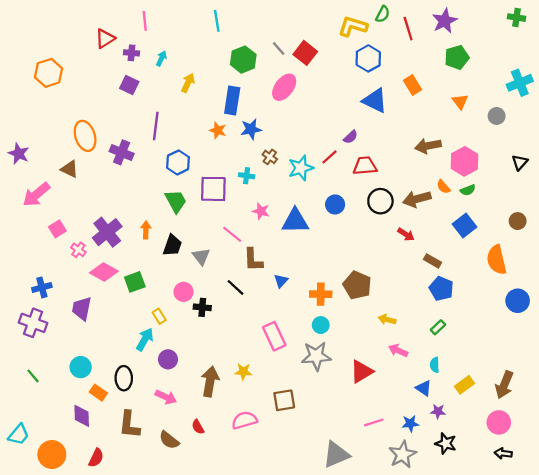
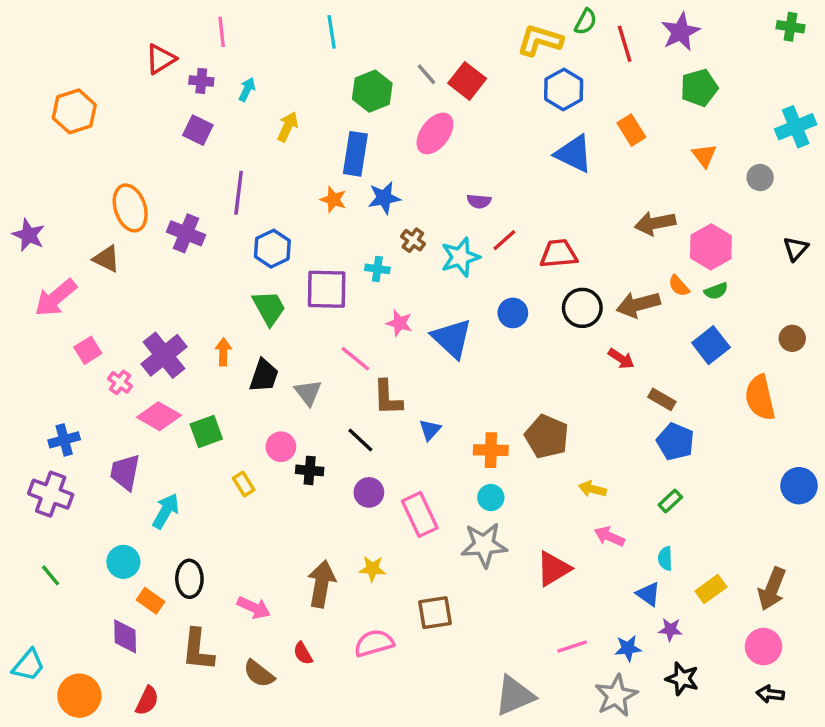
purple semicircle: (351, 137) -> (479, 201), moved, turned 48
blue triangle: (295, 221) -> (452, 338), turned 44
blue circle: (518, 301) -> (799, 486), moved
cyan arrow: (145, 339) -> (166, 511), moved
purple circle: (168, 359) -> (369, 492), moved

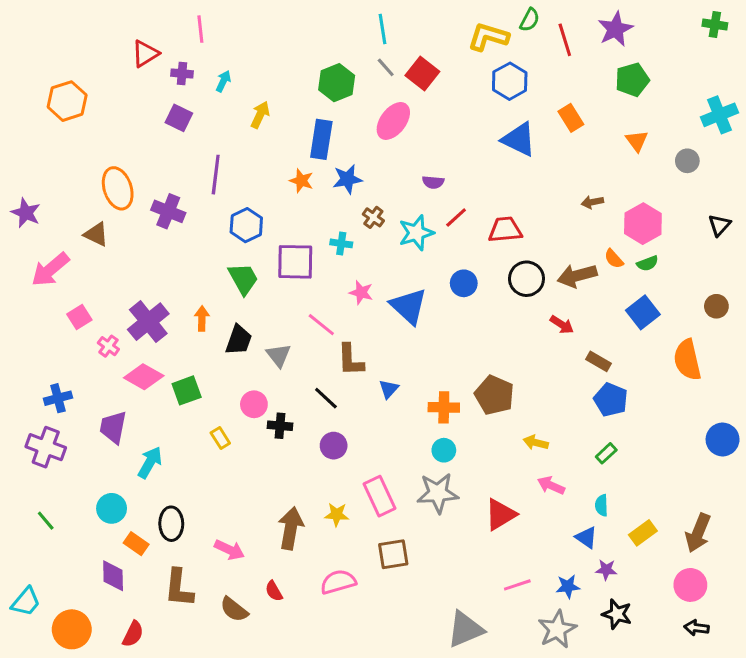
cyan line: (332, 32) -> (383, 29), moved
brown arrow: (655, 223) -> (592, 202), size x0.6
pink rectangle: (420, 514) -> (380, 496), moved

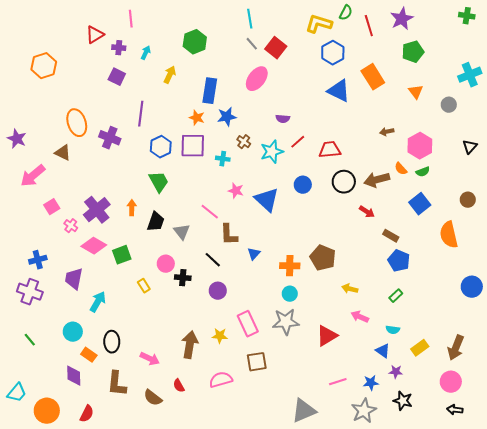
green hexagon: (337, 83) -> (195, 42), moved
orange rectangle: (571, 118) -> (373, 77), size x1.4
purple square: (295, 262) -> (193, 146), moved
cyan semicircle: (602, 505) -> (393, 330), turned -80

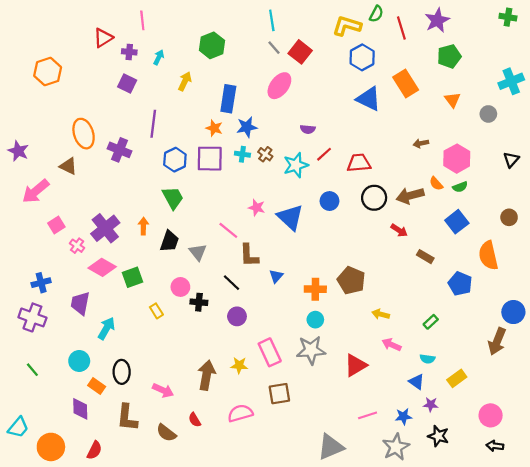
cyan cross: (223, 159) -> (242, 154), moved
blue pentagon: (399, 261) -> (460, 284), moved
brown arrow: (456, 348) -> (497, 341), moved

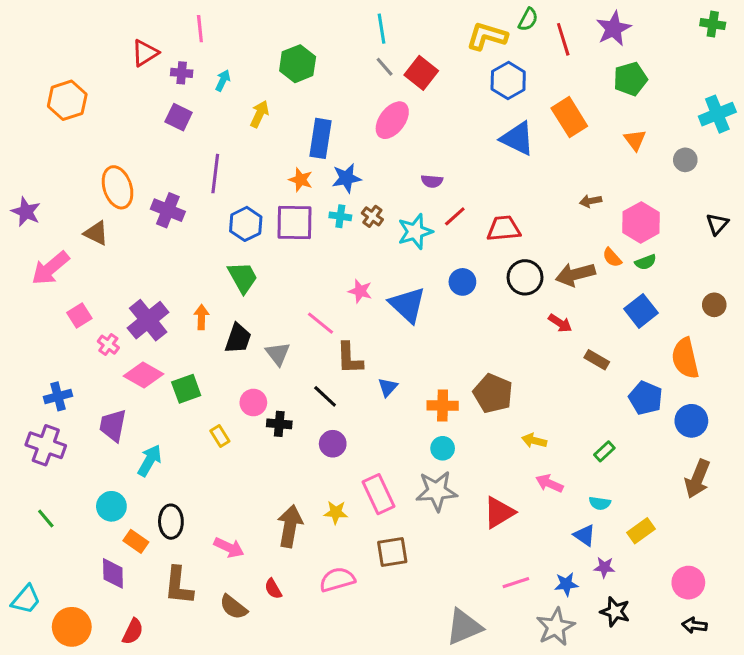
blue circle: (513, 312) -> (691, 421), moved

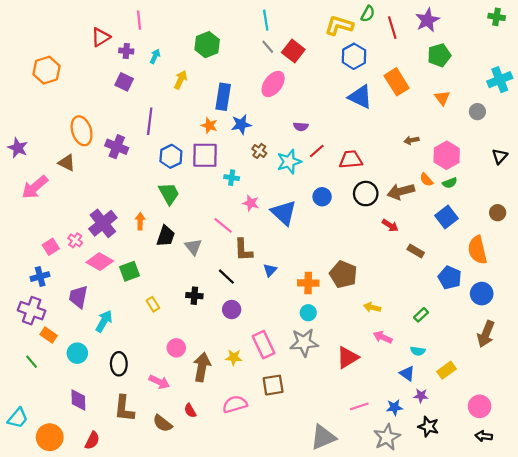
cyan cross: (340, 216) -> (232, 178), moved
pink square: (79, 316) -> (51, 247), moved
pink circle: (253, 403) -> (176, 348), moved
orange rectangle: (136, 541) -> (49, 335), moved

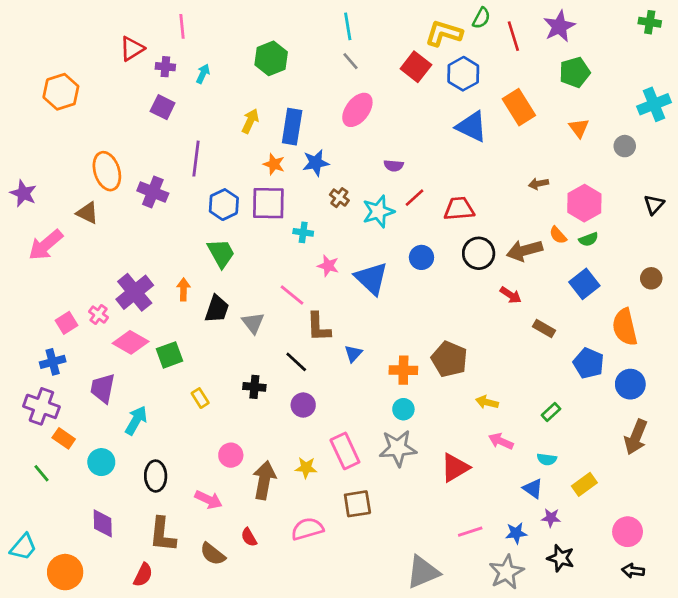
red square: (293, 51) -> (416, 67), moved
yellow arrow: (181, 80) -> (250, 121), moved
red semicircle: (92, 440) -> (143, 575), moved

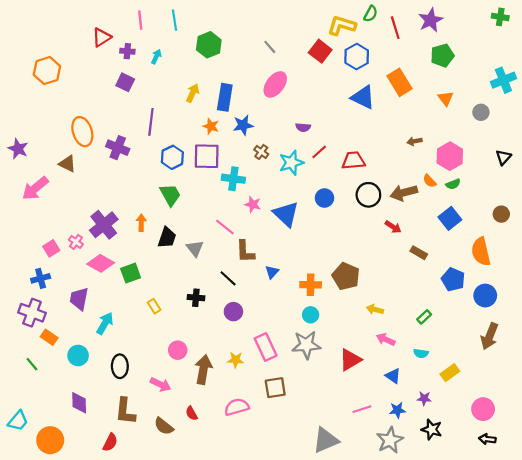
cyan line: (348, 26) -> (174, 20), moved
cyan cross: (303, 232) -> (233, 179), size x1.5
blue triangle: (533, 489) -> (393, 376), moved

